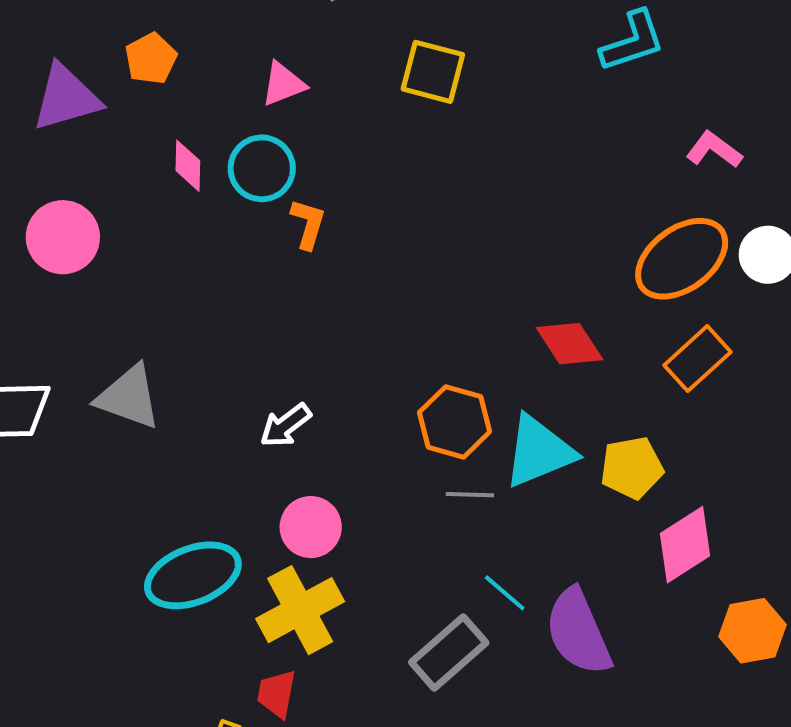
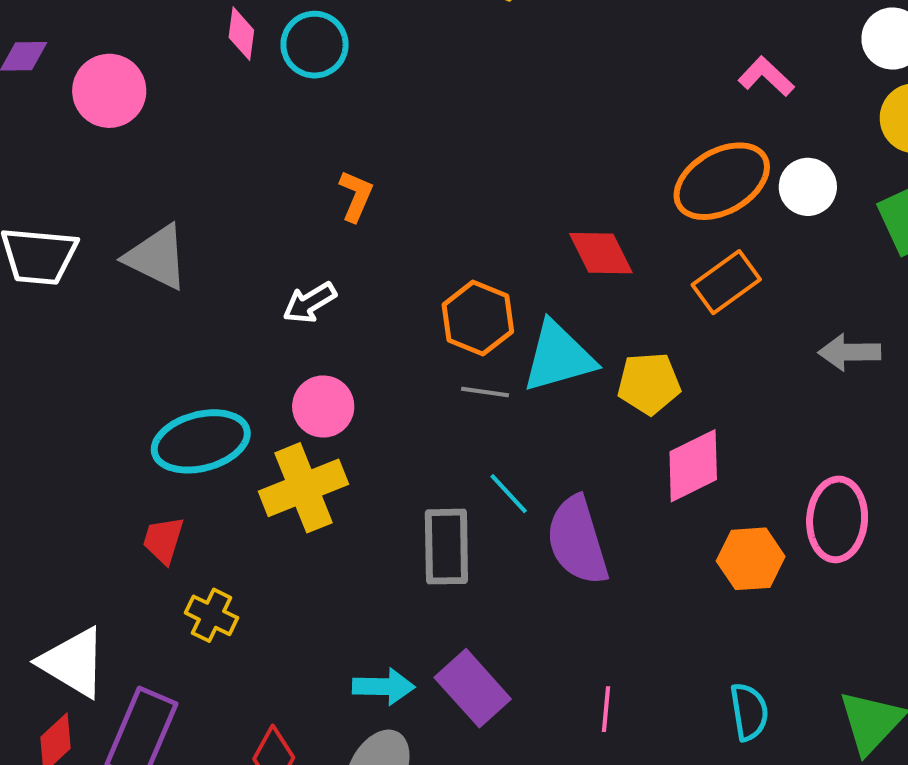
orange L-shape: (308, 224) -> (356, 196), moved
gray rectangle: (449, 653) -> (446, 547), turned -56
red trapezoid: (277, 694) -> (163, 540), moved

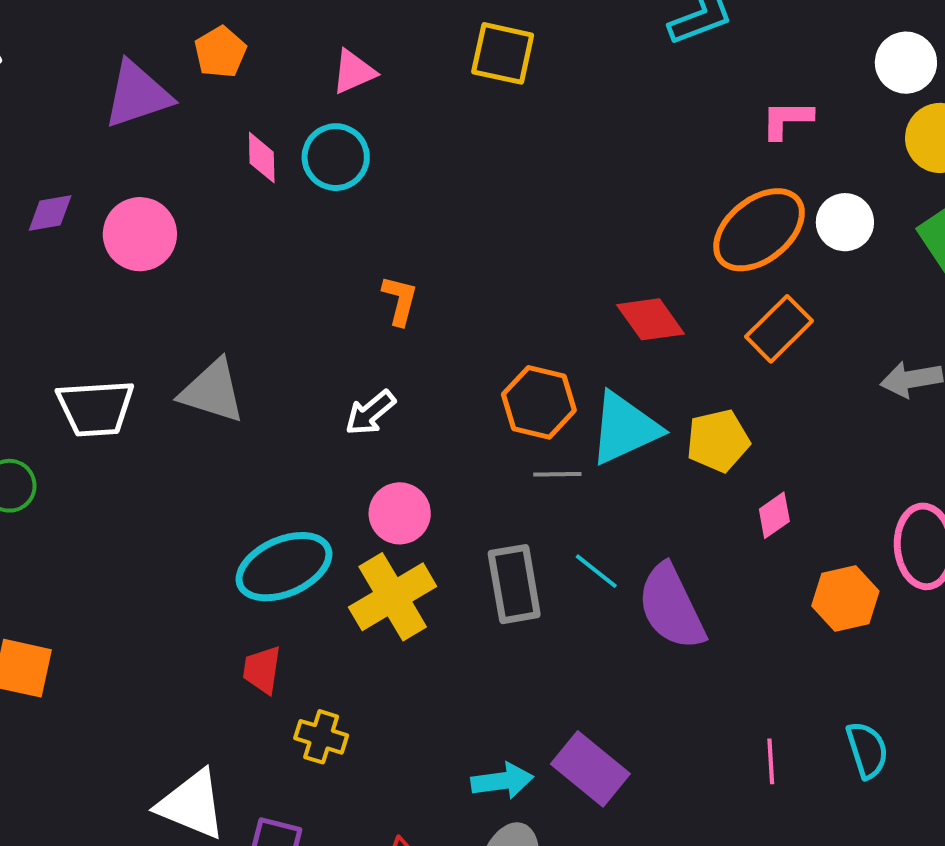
pink L-shape: (766, 77) -> (787, 120), turned -34
pink diamond: (693, 466) -> (774, 515), size x0.6
gray rectangle: (446, 547) -> (514, 584), moved
pink line: (606, 709) -> (771, 761), moved

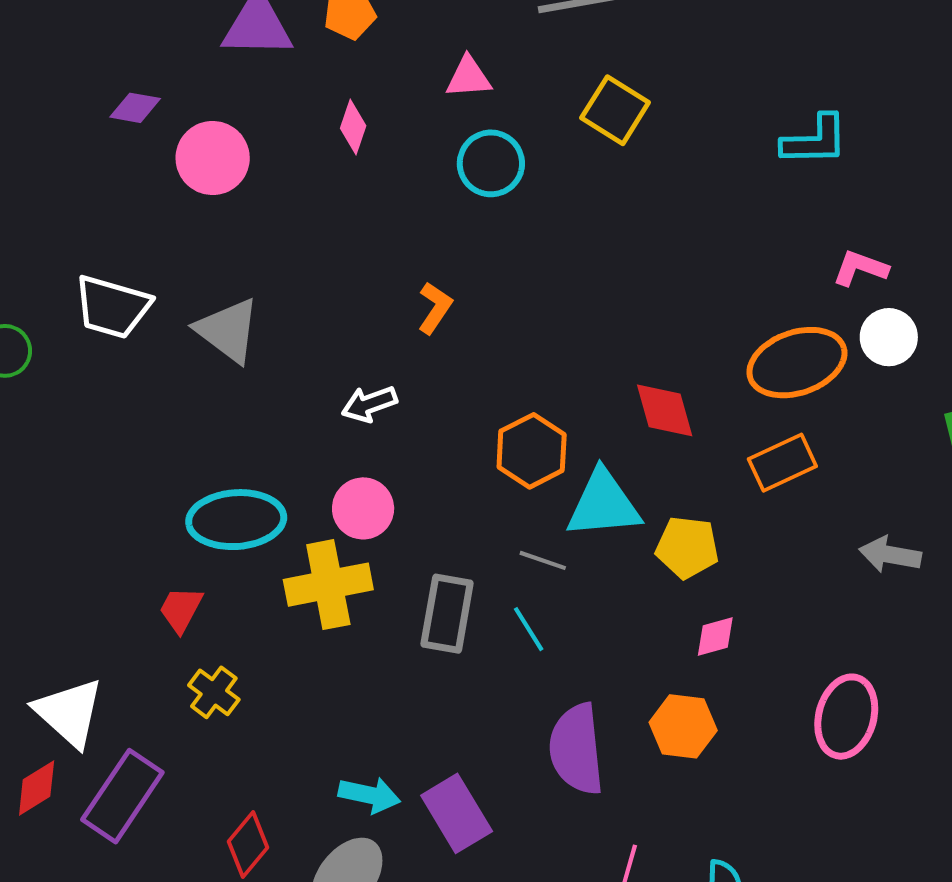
cyan circle: (336, 157) -> (491, 163), moved
white circle: (845, 222) -> (889, 337), moved
gray line: (557, 474) -> (543, 560), moved
orange hexagon: (845, 598) -> (683, 726), moved
purple semicircle: (671, 607) -> (576, 749), moved

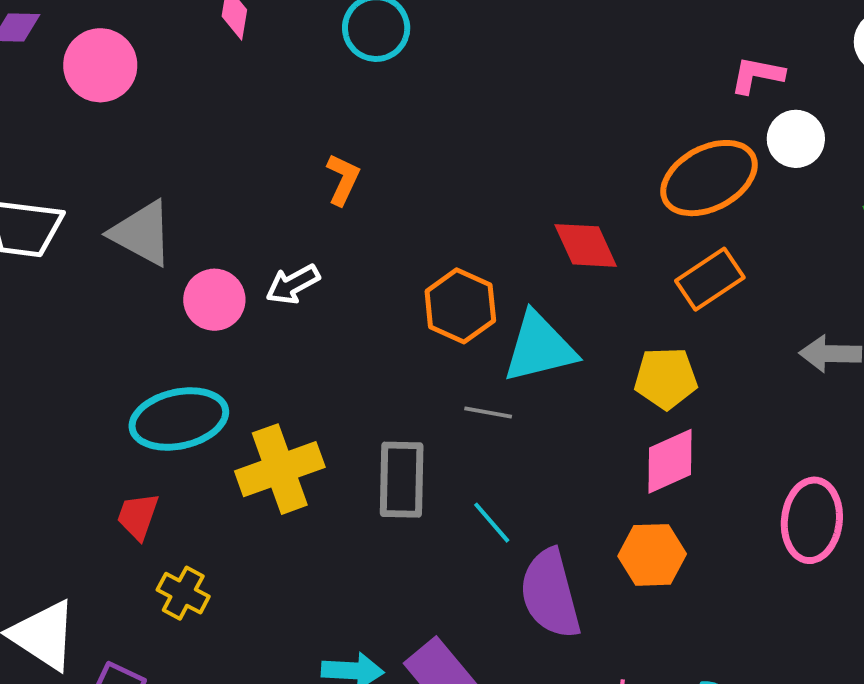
pink circle: (363, 508) -> (214, 300), moved
yellow pentagon: (687, 547) -> (666, 378), moved
cyan line: (529, 629) -> (492, 523), moved
pink diamond: (715, 637) -> (670, 461), size x1.5

